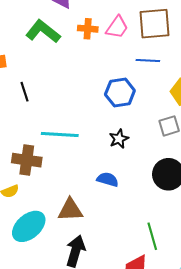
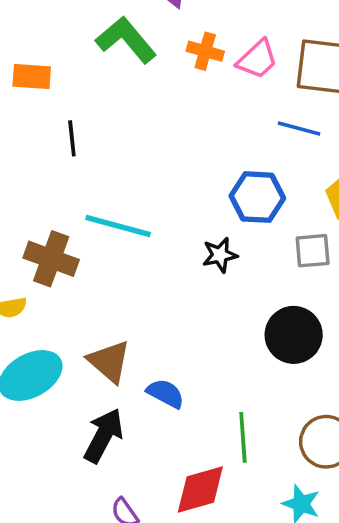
blue hexagon: (120, 92) -> (257, 197), moved
blue semicircle: (108, 179) -> (166, 393), moved
brown triangle: (70, 210) -> (109, 361), turned 32

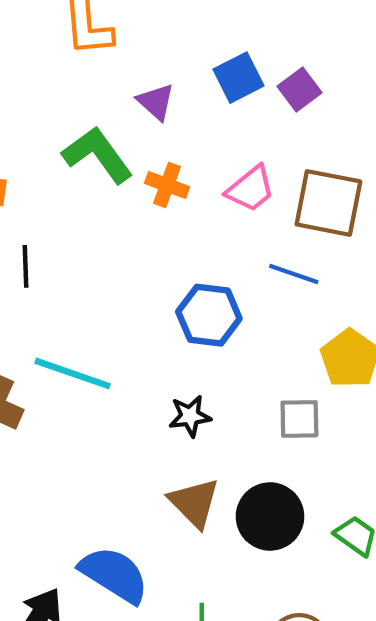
orange cross: (205, 51) -> (167, 185), moved
blue hexagon: (257, 197) -> (209, 315), moved
brown triangle: (109, 361) -> (194, 503), moved
blue semicircle: (166, 393) -> (114, 575), size x1.6

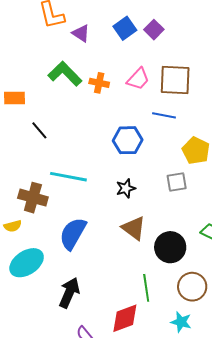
purple triangle: (156, 102) -> (81, 33), moved
black line: (26, 266) -> (39, 130), turned -30
black circle: (270, 516) -> (170, 247), moved
blue semicircle: (114, 575) -> (73, 234), moved, turned -84

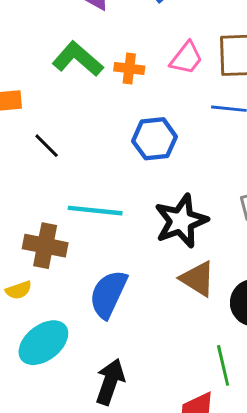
blue hexagon: (128, 140) -> (155, 139), moved
black star: (126, 188) -> (181, 221), size x1.8

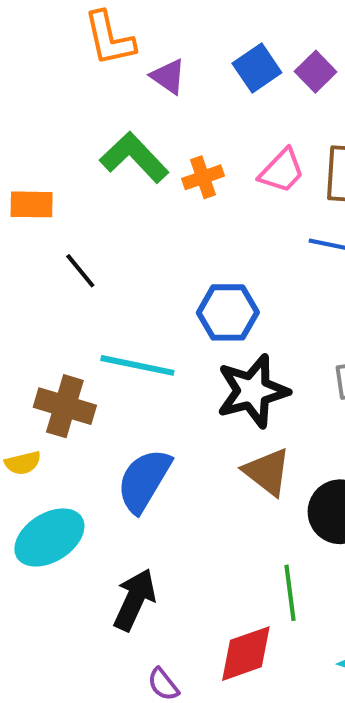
orange cross: (129, 68) -> (203, 177), turned -32
blue hexagon: (155, 139) -> (228, 312), moved

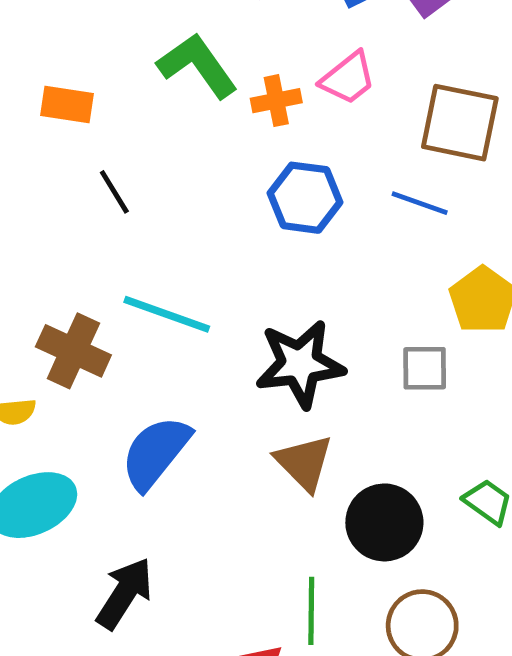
pink trapezoid: (282, 171) -> (348, 78), moved
blue hexagon: (228, 312) -> (305, 198), moved

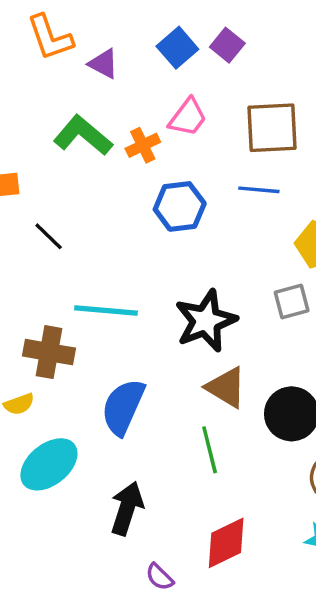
green line: (311, 611) -> (210, 450), moved

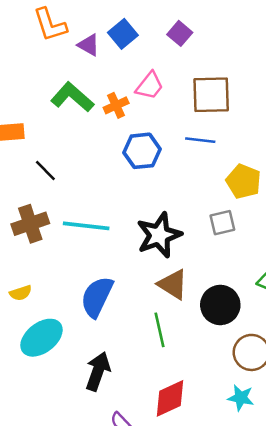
blue square: (177, 48) -> (123, 34), moved
brown cross: (49, 352) -> (30, 224), moved, turned -30

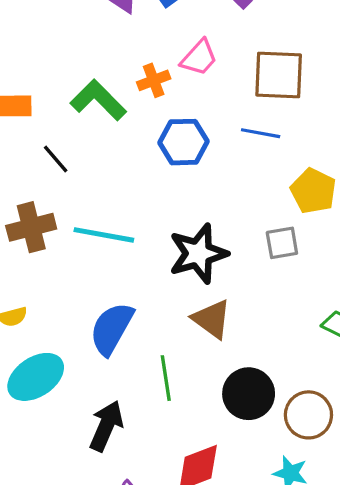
green L-shape: (72, 97) -> (98, 100), moved
black circle: (220, 305) -> (249, 394), moved
green line: (160, 330) -> (166, 378), moved

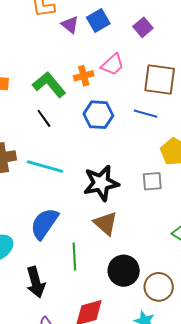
black line: (56, 159) -> (44, 118), moved
black arrow: (106, 426) -> (36, 282), turned 136

